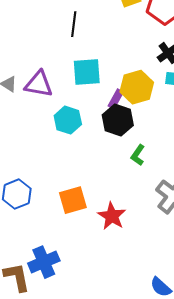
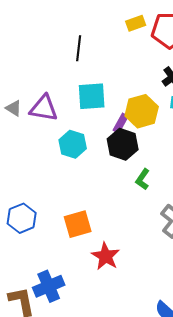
red star: (112, 216) -> (106, 256), moved

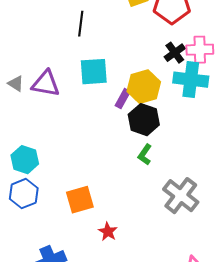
cyan hexagon: (73, 144) -> (25, 160), moved
black hexagon: (123, 144) -> (144, 120), moved
red star: (106, 256) -> (108, 232), size x0.7

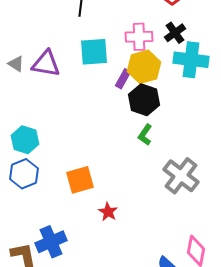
pink cross: (200, 50) -> (139, 37), moved

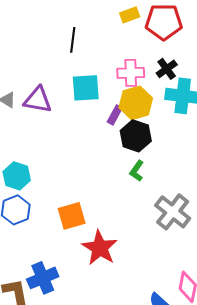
red star: (108, 212) -> (100, 248), size x1.8

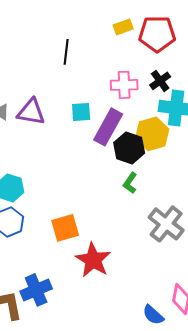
cyan square: (86, 88) -> (81, 112), moved, size x0.7
yellow hexagon: (136, 103) -> (152, 134), moved
purple rectangle: (115, 115) -> (108, 127), size x1.8

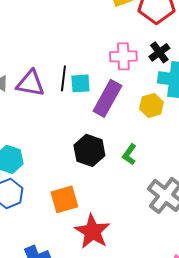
black line: (66, 52) -> (63, 78), moved
yellow hexagon: (152, 134) -> (151, 105), size x0.7
black hexagon: (129, 148) -> (89, 150), moved

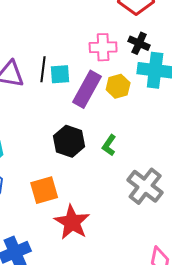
black cross: (159, 52) -> (139, 43), turned -30
yellow hexagon: (151, 105) -> (118, 86), moved

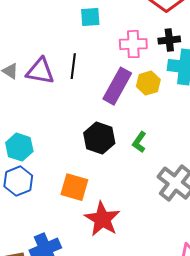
black cross: (139, 43) -> (169, 40), turned -30
cyan square: (60, 74) -> (90, 17), moved
orange square: (44, 190) -> (74, 187), turned 32

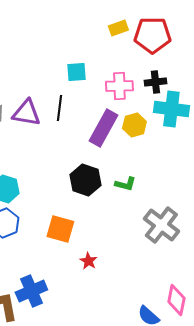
cyan square: (90, 17) -> (76, 72), moved
green L-shape: (139, 142) -> (125, 184), turned -110
red star: (102, 219) -> (88, 261), size x0.5

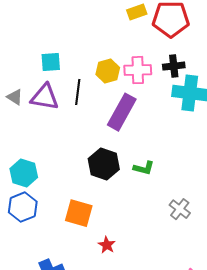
cyan square: (76, 72) -> (51, 62), moved
yellow hexagon: (134, 125) -> (108, 71), moved
gray cross: (161, 225) -> (180, 209), size x0.6

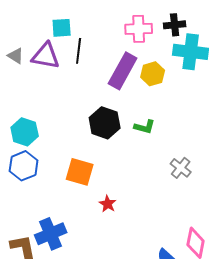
cyan square: (51, 62) -> (62, 28), moved
yellow hexagon: (108, 71) -> (153, 74), moved

